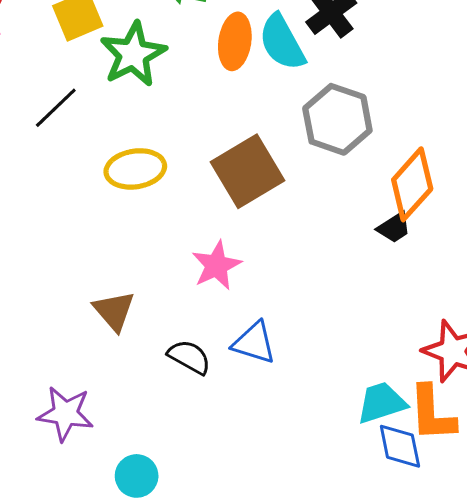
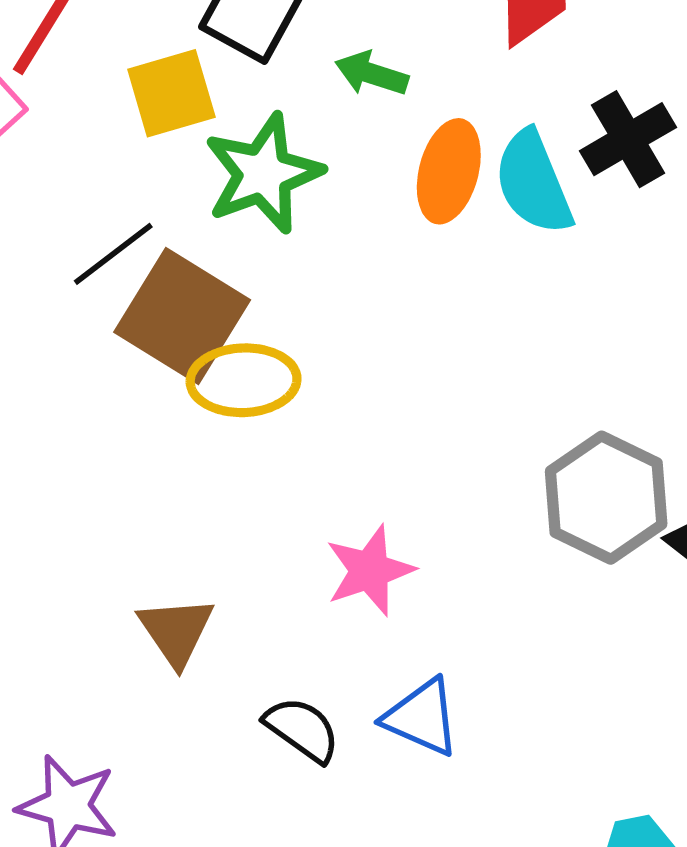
gray hexagon: (337, 119) -> (606, 498), moved
brown square: (247, 171) -> (182, 316), moved, turned -34

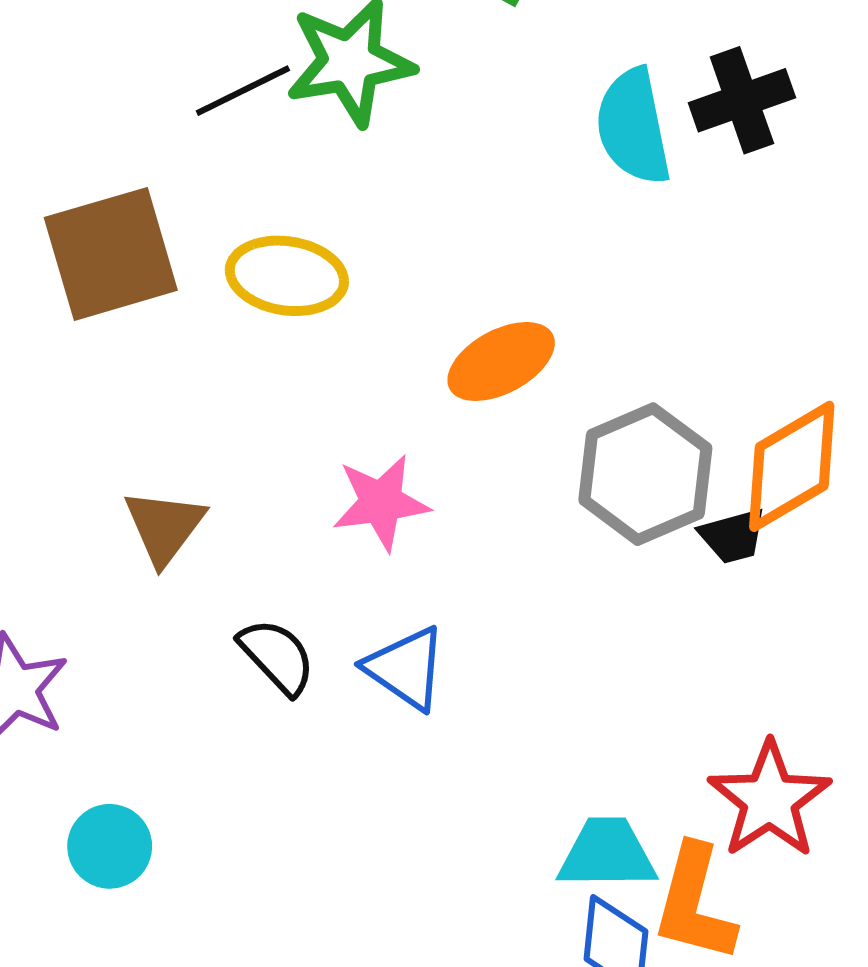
orange ellipse: (449, 171) -> (501, 362), moved, turned 36
black line: (113, 254) -> (243, 91), moved
brown square: (182, 316) -> (111, 254), moved, turned 31

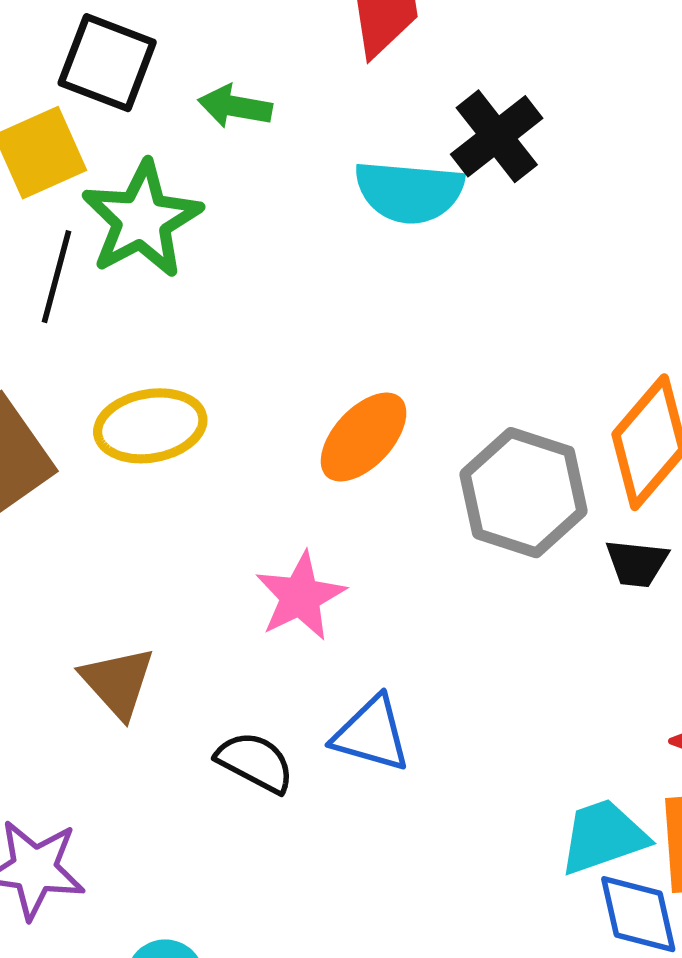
black line: (243, 91) -> (56, 277), turned -30
cyan semicircle: (633, 127) -> (409, 192), turned -55
black trapezoid: (733, 536) -> (637, 563), moved, turned 40

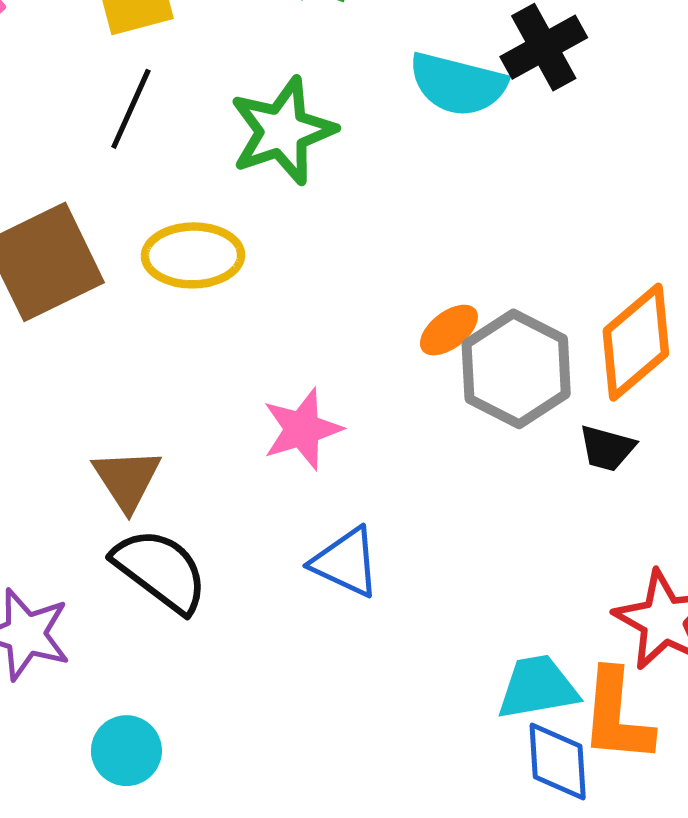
green star: (142, 220) -> (282, 131), moved
orange ellipse: (364, 437) -> (449, 330), moved, size x0.7
black semicircle: (255, 762) -> (160, 570), moved, size x1.4

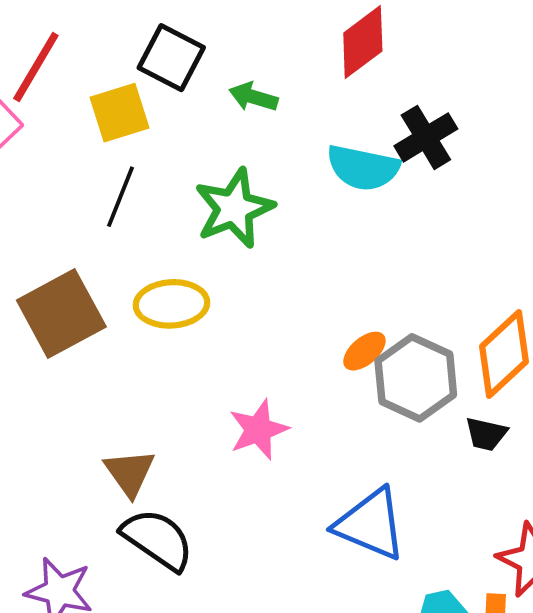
blue triangle: (346, 562) -> (370, 524), moved, size x1.4

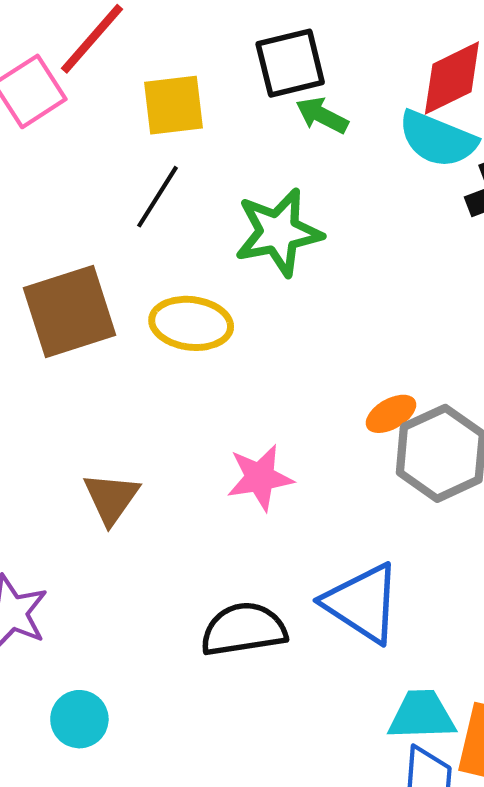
black square: (171, 58) -> (290, 63), moved, turned 38
cyan semicircle: (363, 168) -> (438, 139), moved
black semicircle: (158, 539) -> (244, 629), moved, turned -54

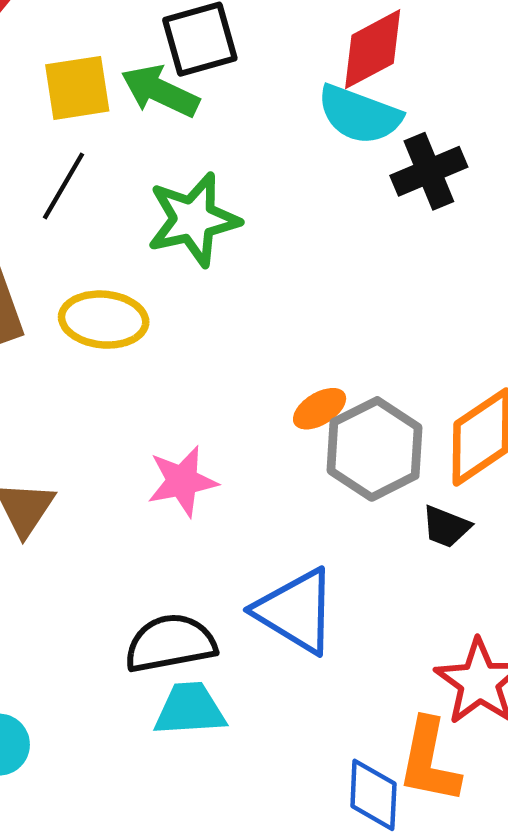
green arrow: (322, 115) -> (160, 91), moved, size x1.4
cyan trapezoid: (422, 715) -> (190, 709), moved

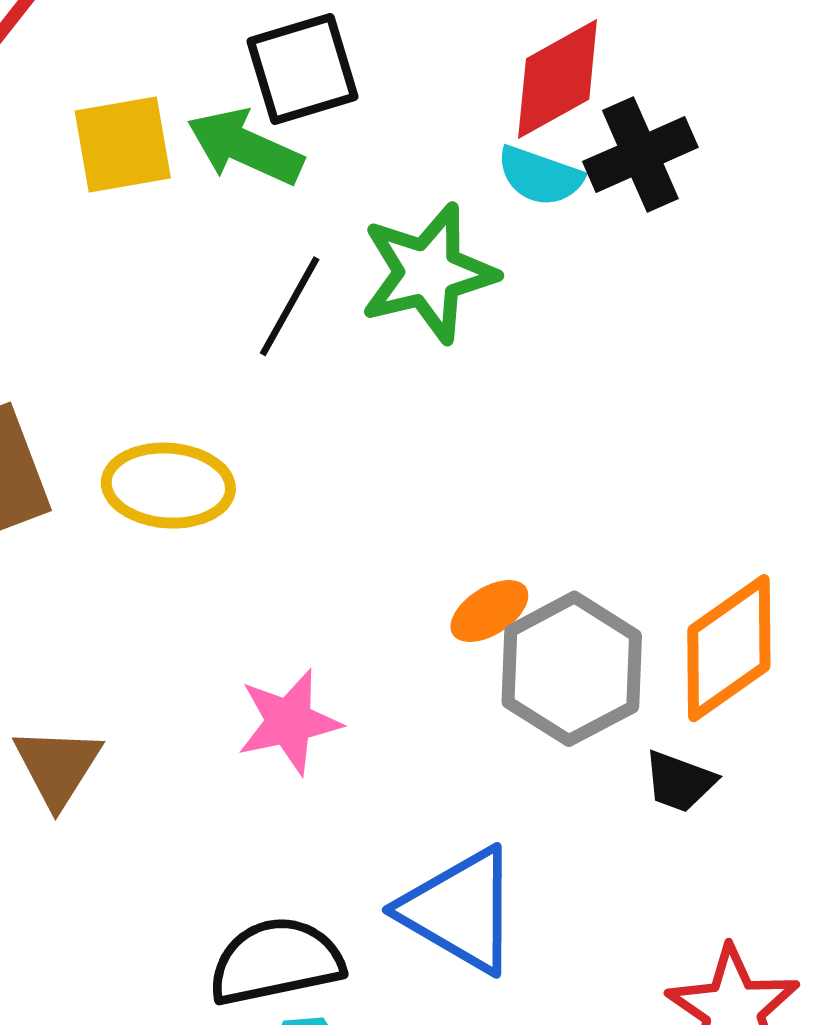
cyan semicircle: (359, 115) -> (540, 176), size x0.7
black cross: (429, 171) -> (640, 154), moved
black line: (63, 186) -> (290, 306), moved
green star: (193, 220) -> (428, 273), moved

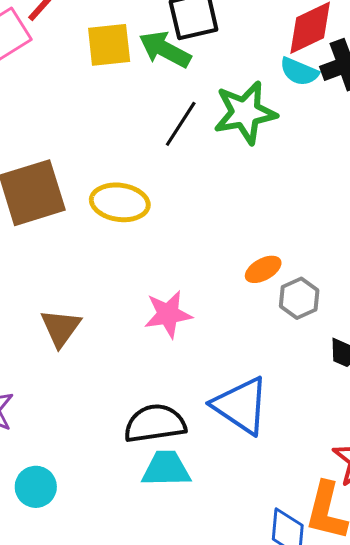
gray hexagon: (572, 669) -> (299, 298), size x0.6

